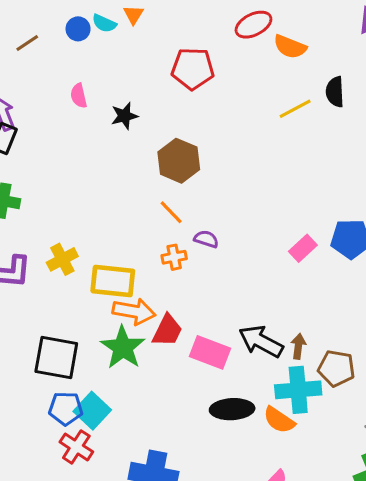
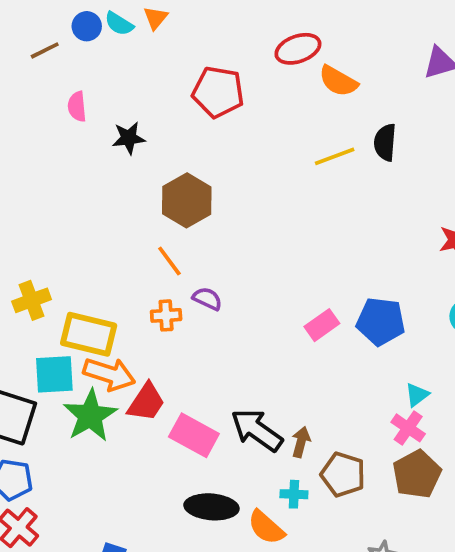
brown line: (27, 43) -> (45, 50), moved
cyan cross: (298, 390) -> (294, 494), size x0.5
cyan square: (92, 411) -> (54, 374), moved, turned 36

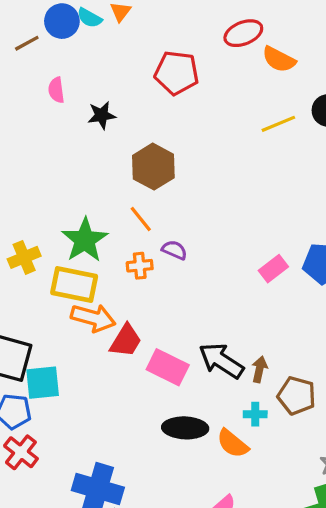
blue circle: (87, 26) -> (62, 21), size x1.4
cyan square: (54, 374) -> (43, 383), moved
green star: (90, 416) -> (85, 240), moved

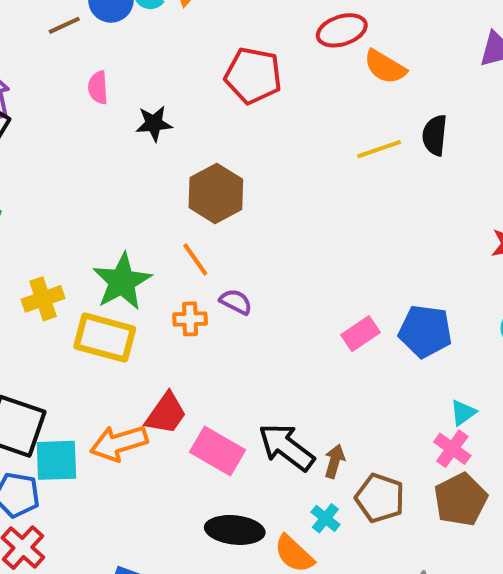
orange arrow: (93, 318) -> (119, 443), moved, turned 144
cyan cross: (255, 414) -> (325, 518), turned 35

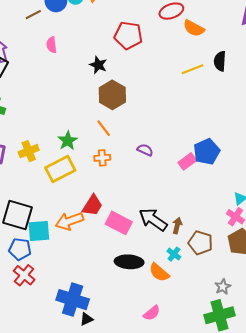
black star: (154, 124) -> (98, 65), moved, turned 30
green star: (122, 282) -> (68, 141), size x0.7
purple semicircle: (236, 302) -> (145, 150), moved
blue pentagon: (425, 331) -> (207, 152), moved, turned -30
yellow rectangle: (105, 338) -> (60, 169), turned -40

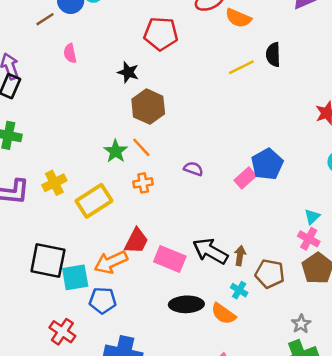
green star: (68, 141) -> (116, 151), moved
blue pentagon: (20, 249) -> (103, 300), moved

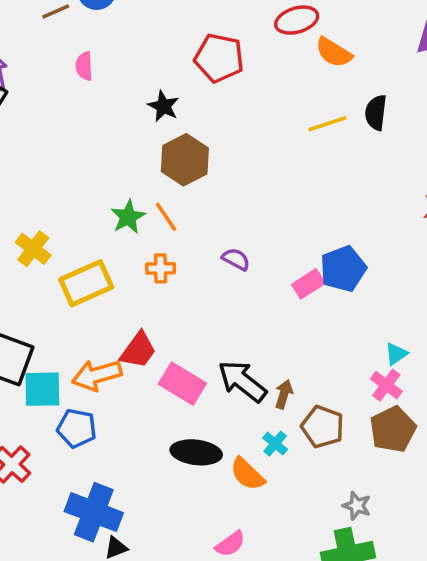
yellow cross: (54, 183) -> (33, 249), turned -35
gray star: (301, 324) -> (357, 506), turned -30

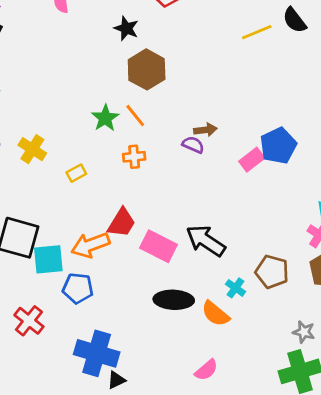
black semicircle: (376, 113) -> (294, 20), turned -40
yellow rectangle: (86, 283) -> (76, 173), size x0.5
brown arrow: (284, 394) -> (205, 130), moved, turned 70

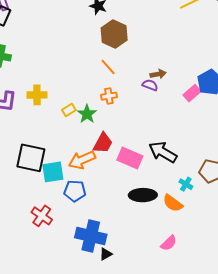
green star: (105, 118) -> (87, 114), moved
yellow cross: (32, 149) -> (37, 95), turned -30

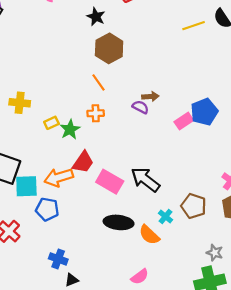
blue cross: (91, 236) -> (58, 259), size x0.6

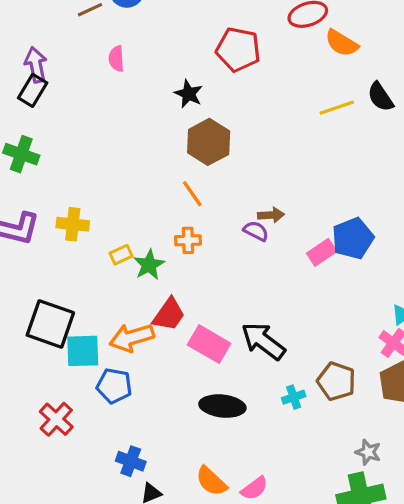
cyan cross: (165, 216) -> (294, 397), turned 32
orange semicircle: (149, 235) -> (211, 481), moved

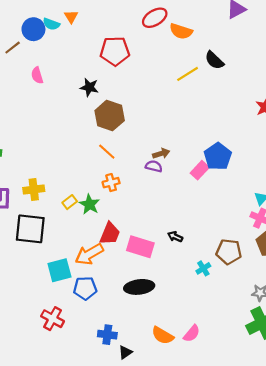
black square: (50, 324) -> (30, 229), moved
black arrow: (263, 341) -> (175, 237), size x0.5
black ellipse: (222, 406) -> (139, 287), moved

